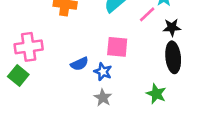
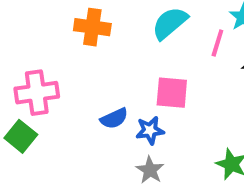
pink line: (147, 14) -> (217, 43), turned -30
blue star: (103, 72) -> (150, 130), turned -30

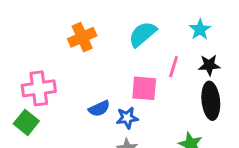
orange cross: (92, 27) -> (82, 37), turned -32
pink line: (217, 43) -> (174, 67), moved

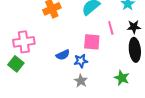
pink line: (174, 67) -> (111, 28), turned -32

